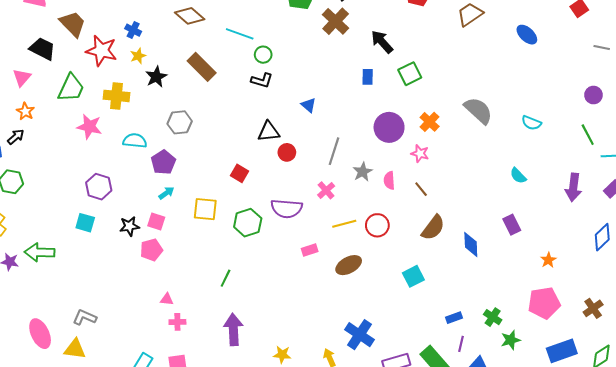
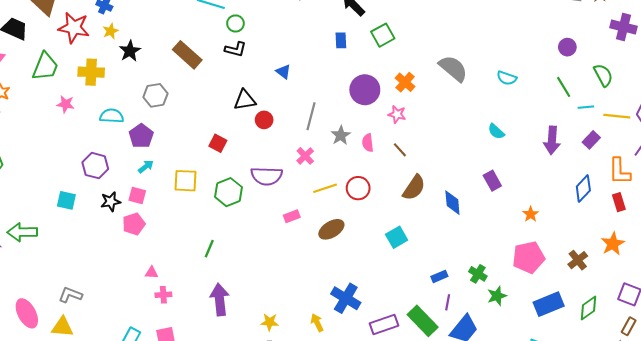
brown rectangle: (202, 67) -> (187, 55), moved
pink star: (89, 127) -> (66, 104), size x0.7
purple hexagon: (99, 187) -> (95, 166), moved

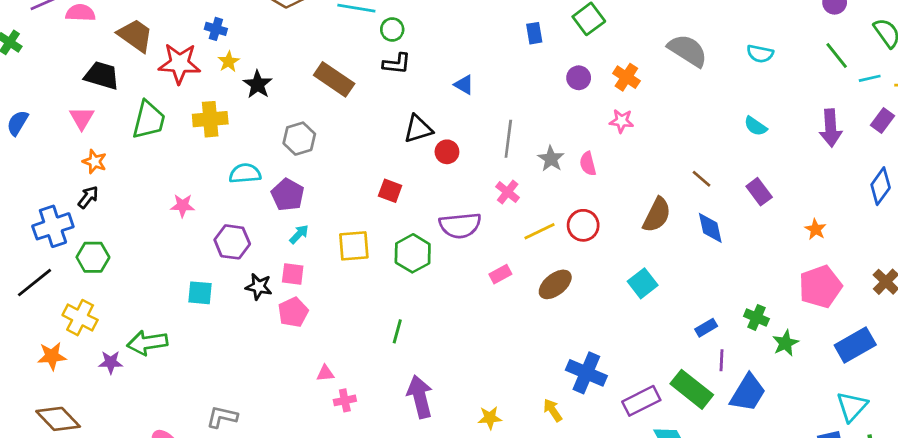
purple circle: (365, 90) -> (579, 78), moved, size x0.6
pink star: (66, 104) -> (183, 206), moved
brown line: (400, 150) -> (701, 179), moved
black star: (111, 202) -> (259, 287), turned 30

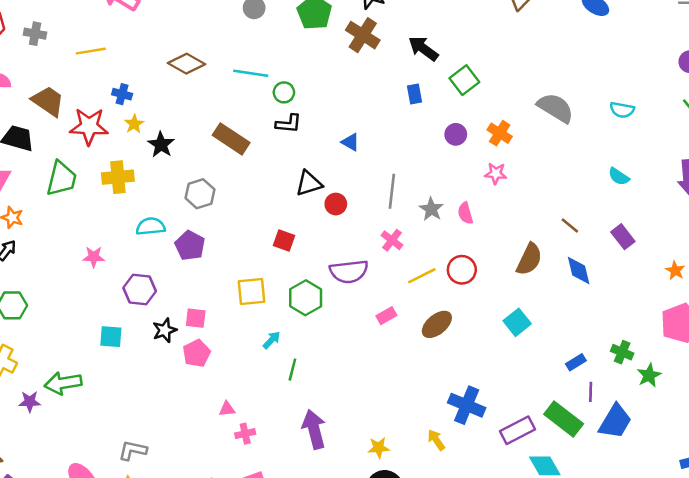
cyan arrow: (299, 234) -> (272, 340), moved
black star: (259, 287) -> (165, 330), turned -30

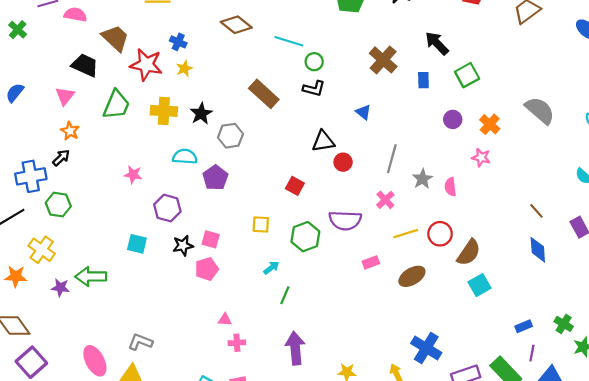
brown cross: (363, 35) -> (383, 60), moved
black star: (161, 145) -> (201, 114), moved
brown semicircle: (529, 259) -> (469, 253), moved
yellow square: (251, 292) -> (261, 224), size x0.7

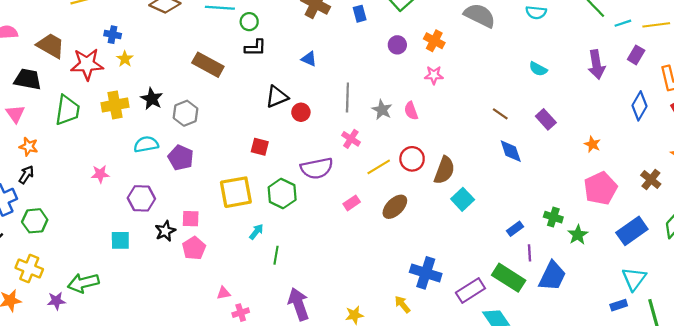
yellow square: (261, 224) -> (236, 192), size x1.8

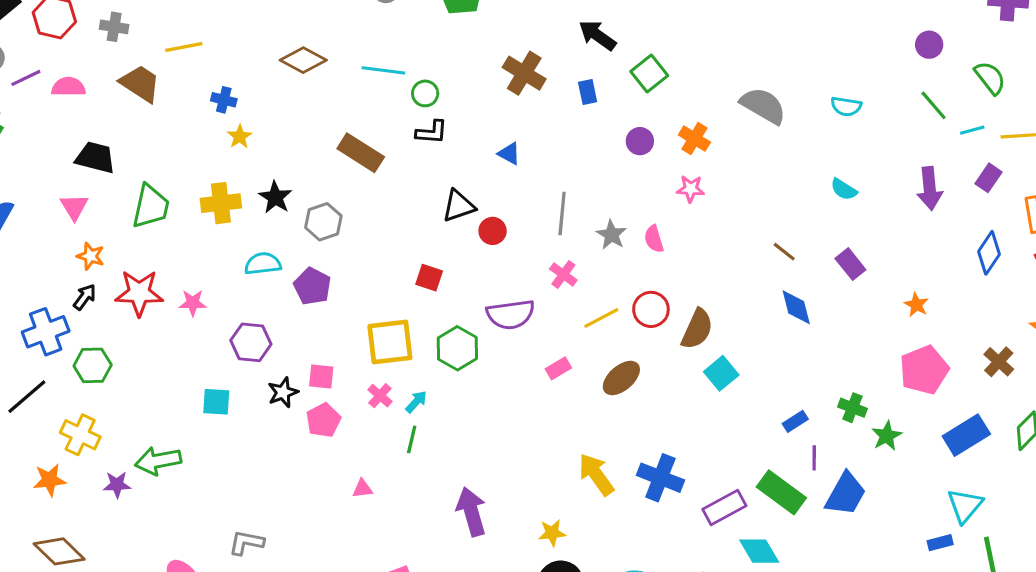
brown trapezoid: (51, 46) -> (140, 83), moved
red star: (87, 64) -> (139, 293), moved
green line: (276, 255) -> (412, 439), moved
yellow arrow: (402, 304) -> (596, 474), moved, size x1.6
pink cross: (241, 313) -> (380, 396), moved, turned -35

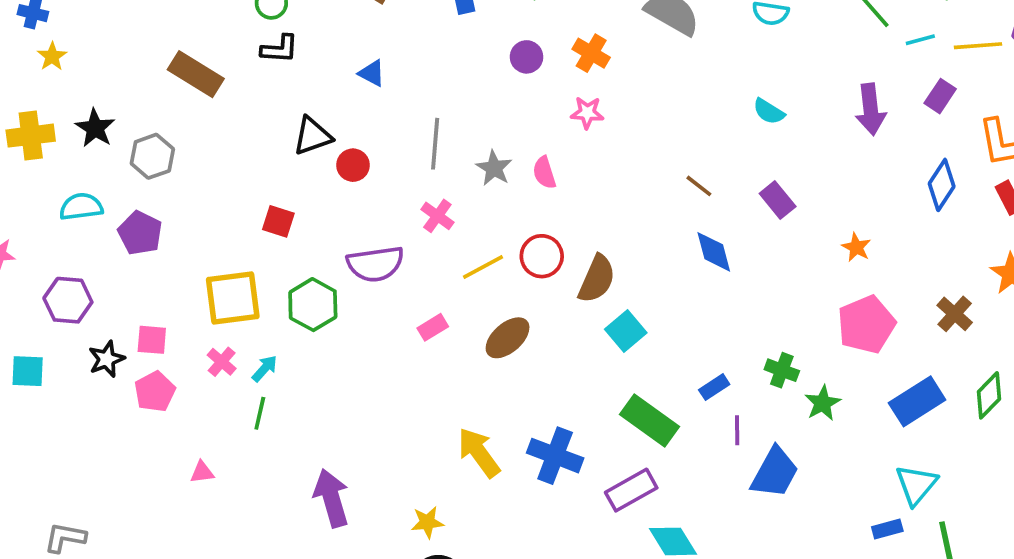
green rectangle: (781, 492) -> (649, 420), moved

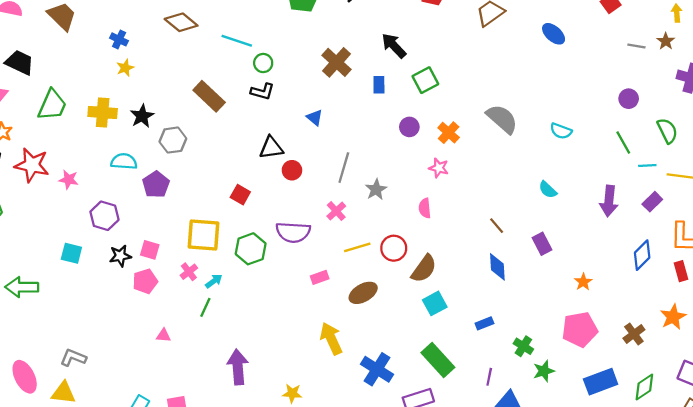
pink semicircle: (544, 173) -> (425, 208), moved
blue rectangle: (714, 387) -> (484, 323), moved
yellow arrow: (479, 453) -> (331, 338), moved

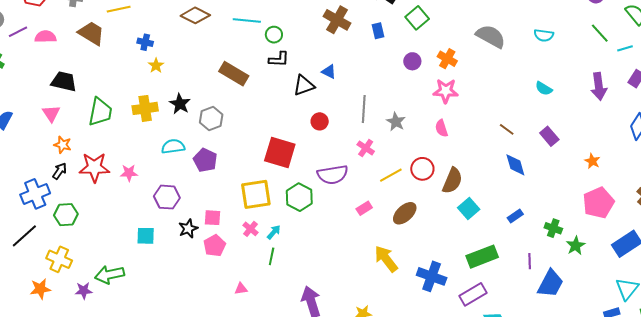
black triangle: (271, 148) -> (304, 85), moved
pink star: (439, 168) -> (446, 91), size x1.4
red square: (240, 195) -> (280, 152), size x1.8
green rectangle: (438, 360) -> (482, 257), turned -56

